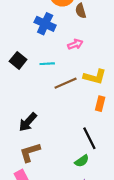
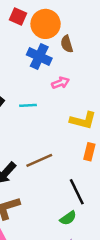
blue cross: (45, 24) -> (39, 56), moved
brown line: (66, 83) -> (39, 160), moved

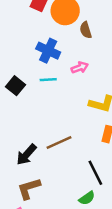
blue cross: (39, 56) -> (48, 51), moved
cyan line: (28, 105) -> (48, 80), moved

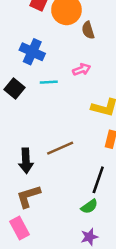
blue cross: (48, 51) -> (32, 52), moved
black arrow: (26, 155) -> (26, 161), turned -45
black line: (95, 173) -> (98, 180), turned 45

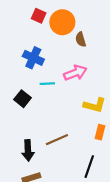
pink arrow: (82, 69) -> (75, 73), size x1.5
black square: (14, 89) -> (23, 99), moved

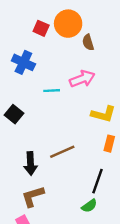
red square: (39, 16) -> (41, 28), moved
blue cross: (33, 58) -> (23, 62), moved
black square: (23, 99) -> (14, 114), moved

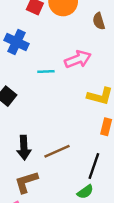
brown semicircle: (88, 42) -> (99, 21), moved
brown line: (62, 152) -> (57, 151), moved

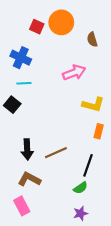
cyan line: (46, 71) -> (24, 83), moved
brown L-shape: (26, 182) -> (29, 179), turned 45

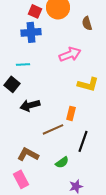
blue cross: (21, 58) -> (31, 32), moved, turned -30
orange rectangle: (99, 131) -> (71, 113), moved
black arrow: (27, 149) -> (30, 105), moved, turned 78
green semicircle: (80, 188) -> (62, 162), moved

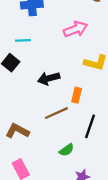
black arrow: (30, 105) -> (49, 78), moved
brown L-shape: (28, 154) -> (17, 131), moved

